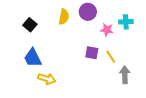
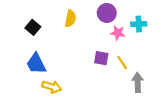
purple circle: (88, 12) -> (107, 13), moved

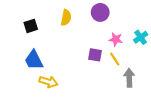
cyan cross: (139, 24) -> (141, 37), moved, turned -32
black square: (33, 27) -> (31, 26), turned 32
pink star: (118, 33) -> (116, 39), moved

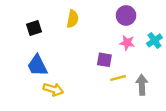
purple circle: (100, 12) -> (126, 15), moved
yellow line: (115, 59) -> (118, 78), moved, turned -72

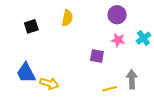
blue trapezoid: (37, 65) -> (26, 73), moved
yellow line: (118, 78) -> (110, 89), moved

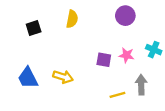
cyan cross: (143, 38) -> (154, 50), moved, turned -32
pink star: (118, 40) -> (126, 55), moved
yellow arrow: (49, 84) -> (63, 77), moved

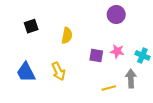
yellow semicircle: (72, 19) -> (67, 36), moved
cyan cross: (154, 50) -> (142, 55), moved
yellow arrow: (63, 77) -> (58, 71), turned 48

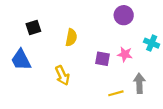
cyan cross: (142, 55) -> (152, 43), moved
blue trapezoid: (26, 72) -> (21, 60), moved

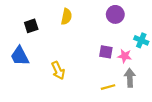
yellow semicircle: (71, 38) -> (66, 17), moved
pink star: (125, 54) -> (125, 56), moved
purple square: (103, 59) -> (106, 52), moved

